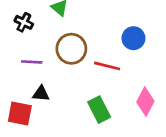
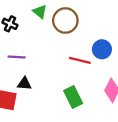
blue circle: (133, 38) -> (102, 49), moved
brown circle: (71, 49) -> (65, 20), moved

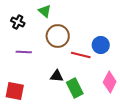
brown circle: (65, 20) -> (58, 36), moved
black triangle: (24, 84) -> (57, 76), moved

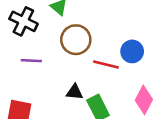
black cross: (18, 22) -> (23, 21), size x1.5

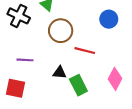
blue circle: (132, 51) -> (109, 19), moved
purple line: (31, 61) -> (25, 60), moved

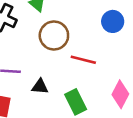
black triangle: (60, 73) -> (40, 87), moved

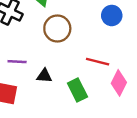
red line: (83, 60) -> (98, 62), moved

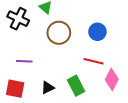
blue circle: (112, 15) -> (97, 32), moved
black triangle: (44, 76) -> (48, 88), moved, turned -32

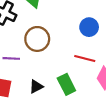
brown circle: (59, 33) -> (37, 39), moved

